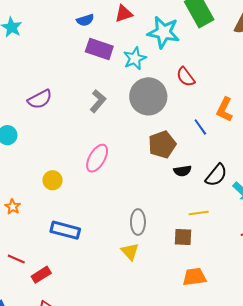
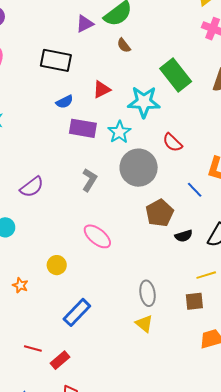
pink ellipse: (97, 158) -> (97, 236), turned -72
orange star: (13, 207) -> (20, 285), moved
blue rectangle: (65, 230) -> (77, 312), turned -52

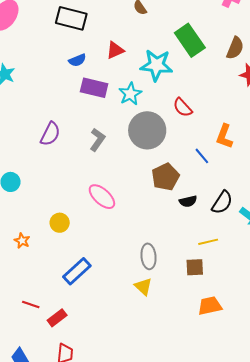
purple semicircle: (32, 187) -> (50, 134), moved, turned -30

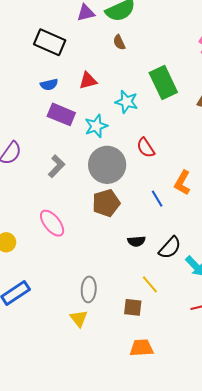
cyan star: (156, 65) -> (127, 102), size x0.7
brown pentagon: (165, 177) -> (106, 203), moved
yellow line: (208, 242) -> (150, 284), turned 54

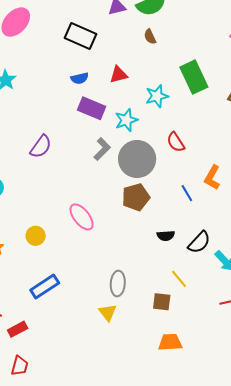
cyan star: (127, 102) -> (157, 96), turned -30
gray L-shape: (57, 166) -> (102, 149), moved

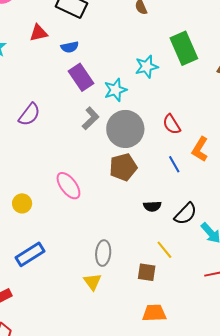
red triangle: (118, 75) -> (39, 33), moved
purple rectangle: (92, 108) -> (81, 77), turned 32
red semicircle: (176, 142) -> (172, 124), moved

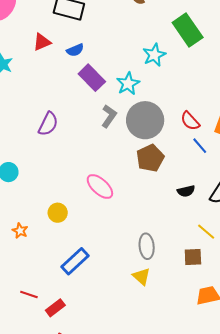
red semicircle: (172, 124) -> (190, 121), moved

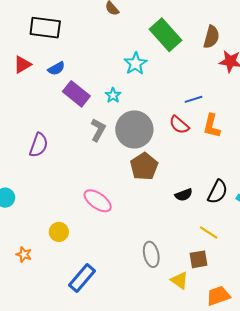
cyan star: (128, 84) -> (113, 95), size x0.7
blue line: (200, 146) -> (194, 99), moved, turned -60
yellow triangle: (141, 276) -> (179, 280), moved

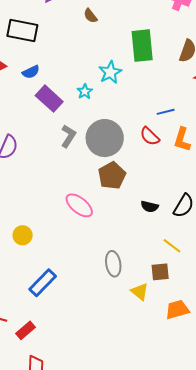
green rectangle: (166, 35) -> (142, 46), turned 32
cyan star: (113, 95) -> (85, 92), moved
black semicircle: (184, 195) -> (150, 207), turned 30
pink ellipse: (98, 201) -> (79, 205), moved

